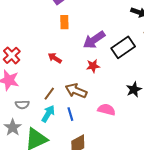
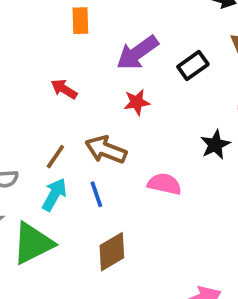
black rectangle: (123, 47) -> (193, 66), size x0.7

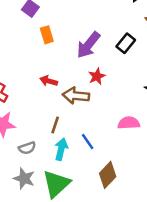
brown arrow: (106, 150) -> (76, 96), moved

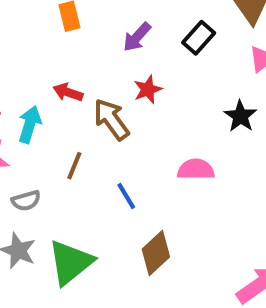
purple arrow: (88, 45) -> (137, 37), size x0.7
brown arrow: (76, 96) -> (111, 119), turned 45
cyan arrow: (61, 149) -> (30, 124), moved

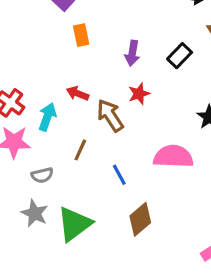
purple arrow: (137, 37) -> (132, 53), turned -35
pink semicircle: (196, 169) -> (173, 156), size x1.4

